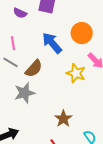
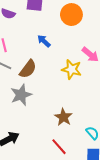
orange circle: (82, 33) -> (71, 15), moved
blue arrow: (52, 43) -> (44, 41), size x0.6

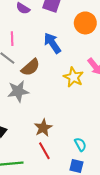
blue arrow: (44, 41) -> (52, 43), size x1.5
brown star: (63, 117) -> (43, 128), moved

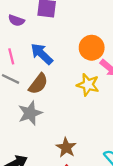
orange circle: (85, 23) -> (92, 48), moved
blue arrow: (52, 43) -> (42, 54), moved

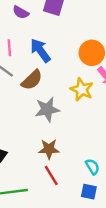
gray star: (30, 113) -> (47, 109), moved
brown star: (66, 148) -> (49, 149), turned 30

